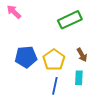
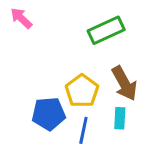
brown arrow: (82, 55) -> (124, 83), size x1.6
blue pentagon: (26, 57) -> (49, 114), moved

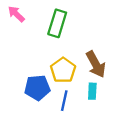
green rectangle: (106, 30) -> (57, 23), moved, turned -48

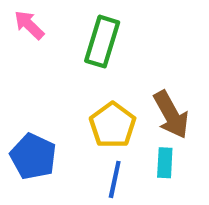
blue pentagon: (37, 88) -> (33, 156), moved, turned 30

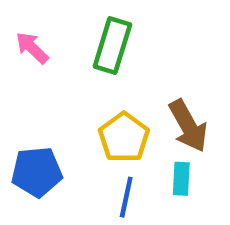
pink arrow: (29, 25) -> (32, 48), moved
blue pentagon: (33, 156) -> (37, 172), turned -30

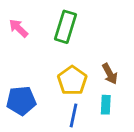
brown arrow: (188, 126) -> (110, 74), size x0.7

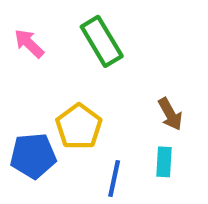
green rectangle: (65, 27) -> (102, 41), turned -48
yellow pentagon: (72, 81) -> (79, 127), moved

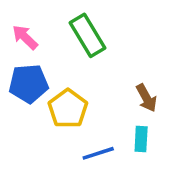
blue pentagon: (33, 156) -> (29, 84), moved
blue line: (114, 179) -> (98, 153), turned 60

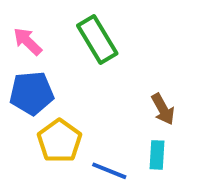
yellow pentagon: (68, 109) -> (59, 141), moved
blue line: (98, 153) -> (109, 171), turned 40

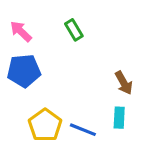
green rectangle: (97, 39) -> (74, 30), size x0.6
yellow pentagon: (59, 141) -> (45, 125), moved

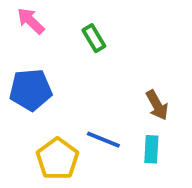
pink arrow: (21, 31) -> (31, 21), moved
blue line: (83, 130) -> (103, 140), moved

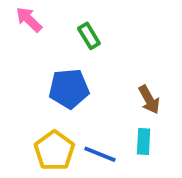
blue pentagon: (31, 90) -> (69, 89), moved
blue line: (103, 140) -> (100, 154), moved

